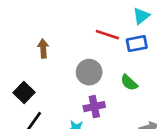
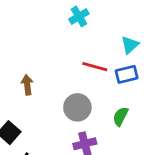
green semicircle: (129, 83) -> (121, 116), turned 78

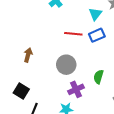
brown arrow: (27, 85) -> (28, 55), turned 32
green semicircle: (121, 116) -> (99, 77), moved

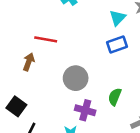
red line: (73, 34) -> (46, 39), moved
purple cross: (76, 89) -> (85, 110), turned 35

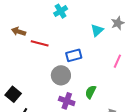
blue rectangle: (117, 45) -> (74, 55), moved
brown arrow: (29, 62) -> (19, 32), moved, turned -96

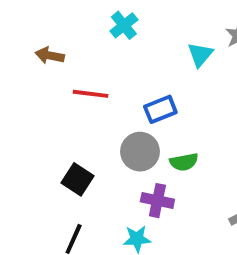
brown arrow: (19, 32) -> (50, 56), moved
green semicircle: (91, 92) -> (184, 162), moved, turned -120
black square: (13, 94) -> (78, 179), moved

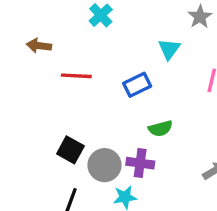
cyan triangle: (200, 54) -> (169, 49), moved
gray circle: (140, 152) -> (105, 165), moved

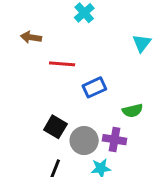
blue rectangle: (137, 85) -> (94, 87), moved

